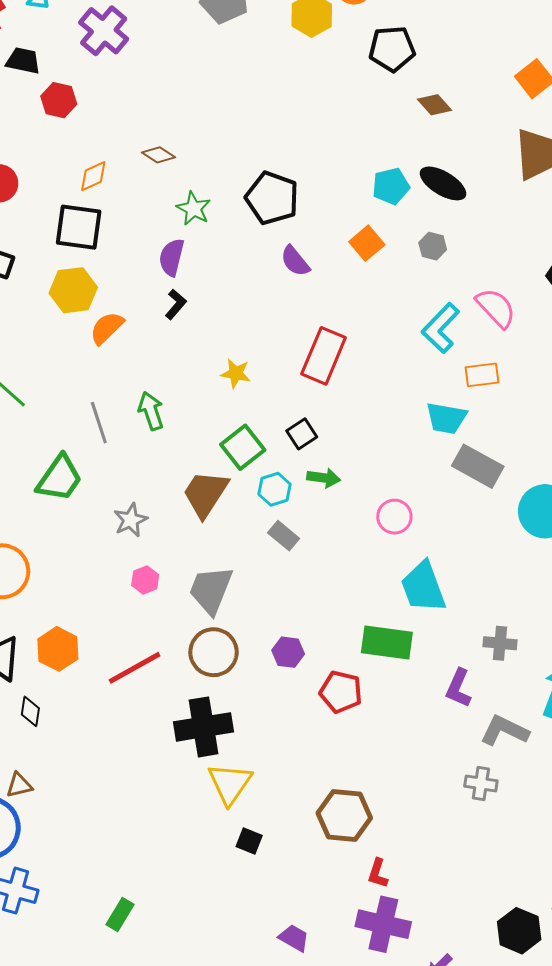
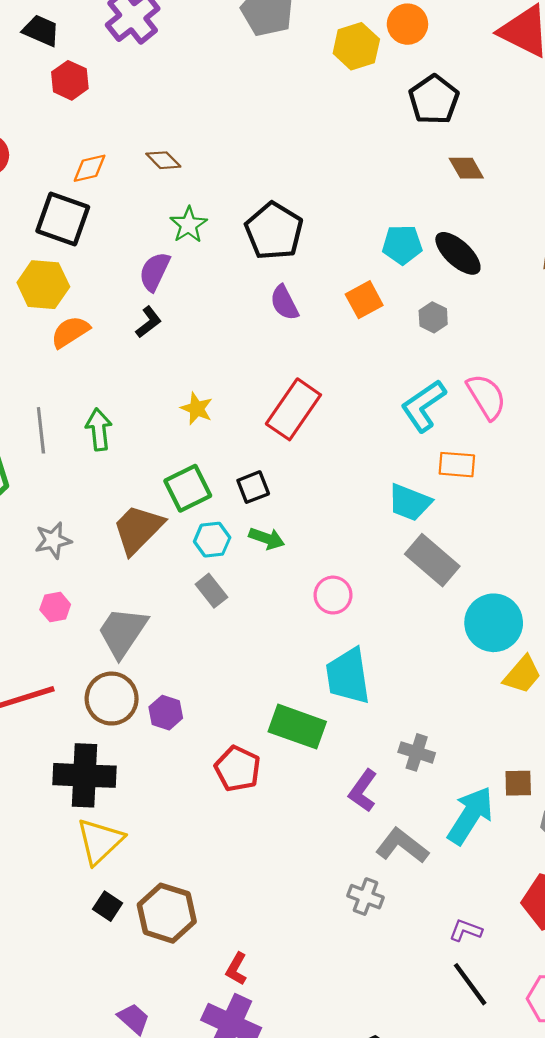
black pentagon: (392, 49) -> (434, 100), turned 30
purple hexagon: (288, 652) -> (166, 713), moved
brown hexagon: (344, 816) -> (167, 913), moved

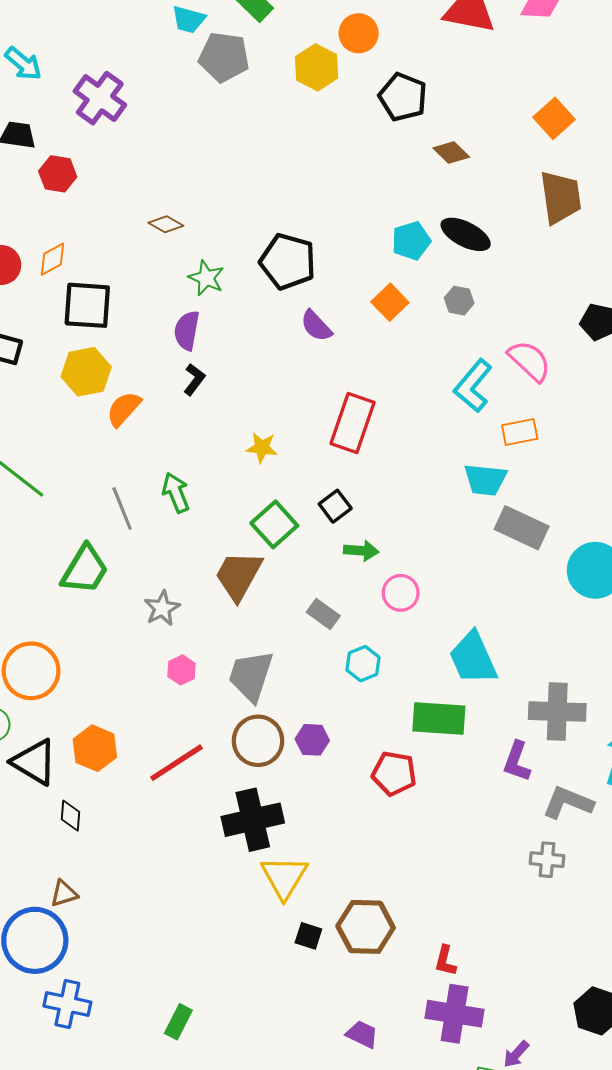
orange diamond: (90, 168) -> (52, 259), moved
cyan hexagon: (212, 540) -> (363, 664), moved
pink circle: (333, 595) -> (401, 593), moved
gray cross: (417, 752) -> (557, 712), size x1.6

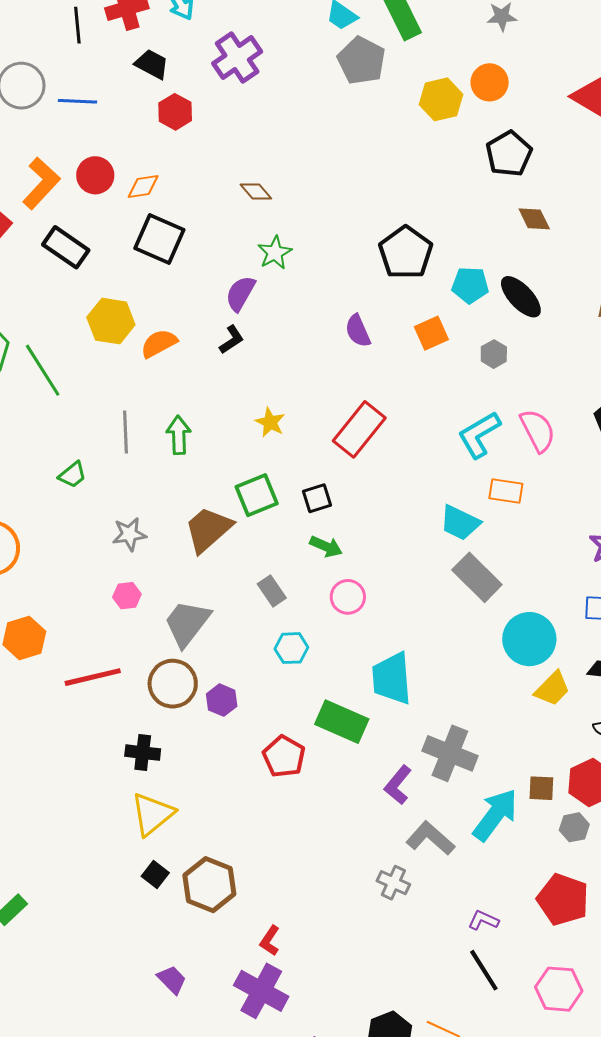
black pentagon: (288, 261) -> (406, 253), moved
yellow hexagon: (86, 372) -> (111, 321), moved
green trapezoid: (85, 570) -> (72, 475), size x0.6
black cross: (253, 820) -> (143, 753), size x0.6

